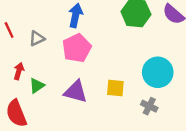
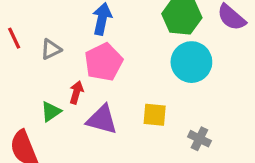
red arrow: (19, 71) -> (76, 92), moved
cyan circle: (158, 72) -> (191, 62), moved

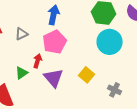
yellow square: (155, 115) -> (87, 75), turned 35
purple triangle: (102, 120) -> (54, 78), turned 35

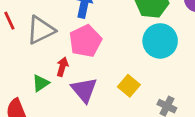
gray triangle: (22, 34) -> (41, 30), size x1.6

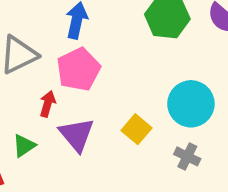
cyan circle: (160, 41) -> (191, 104), moved
green triangle: (41, 83) -> (24, 146), moved

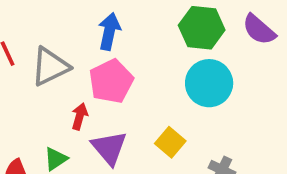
cyan circle: (191, 104) -> (209, 83), moved

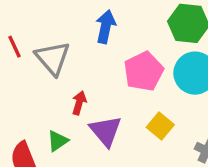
gray triangle: (50, 67) -> (53, 58), turned -45
pink pentagon: (111, 81) -> (144, 71), moved

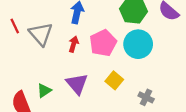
red arrow: (79, 103) -> (74, 44), moved

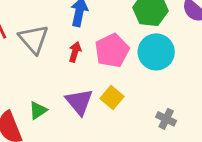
yellow square: (114, 80) -> (112, 98), moved

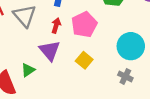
cyan circle: (156, 52) -> (131, 46), moved
purple triangle: (79, 102) -> (50, 50), moved

